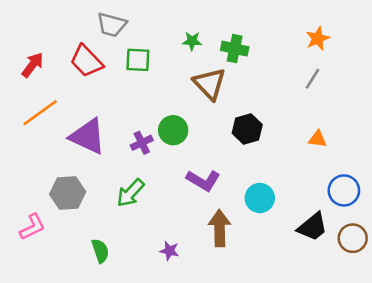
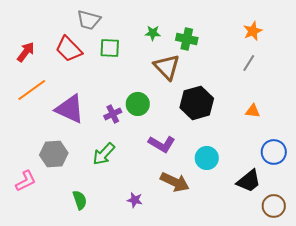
black hexagon: (247, 129) -> (197, 103), size x1.4
brown arrow: (220, 228) -> (175, 182), turned 116
brown circle: (353, 238) -> (274, 206), moved

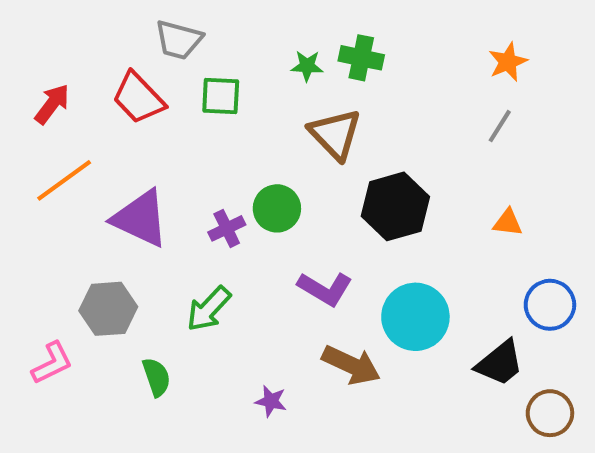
green cross: (187, 39) -> (361, 58), moved
cyan circle: (207, 158) -> (415, 317), size x1.4
green semicircle: (80, 200) -> (156, 377), moved

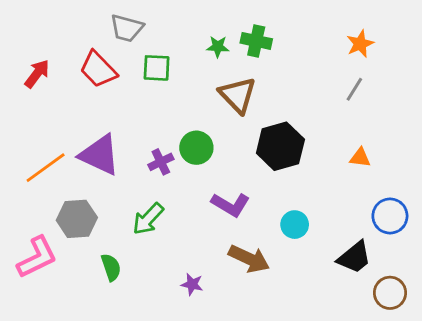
orange line: (64, 180) -> (46, 168), moved
cyan circle: (415, 317) -> (295, 225), size x0.6
pink L-shape: (52, 363) -> (37, 257), size x1.4

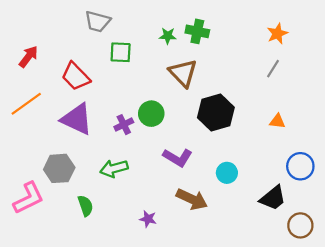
red trapezoid: (98, 69) -> (76, 76), moved
orange line: (46, 168) -> (26, 104), moved
green arrow: (148, 219) -> (114, 168), turned 32

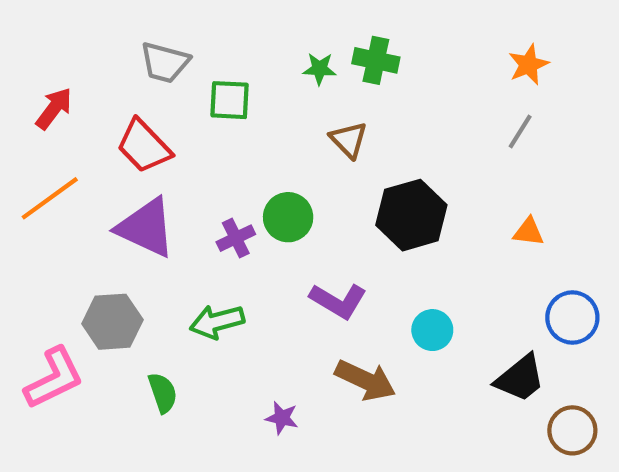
gray trapezoid: (98, 22) -> (165, 62), moved
brown triangle: (183, 73) -> (349, 140), size x0.7

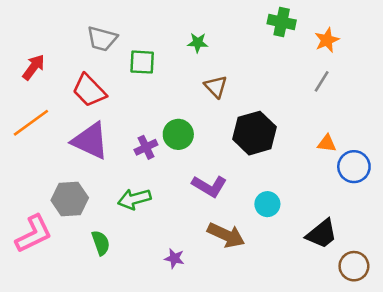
green cross: (376, 60) -> (282, 22), moved
blue circle: (572, 318) -> (354, 167), moved

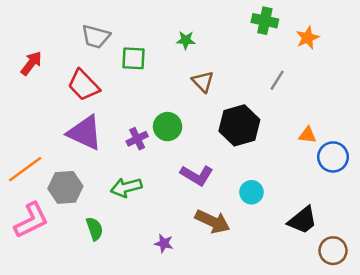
gray line: (322, 81) -> (277, 80), moved
orange line: (31, 123) -> (25, 169), moved

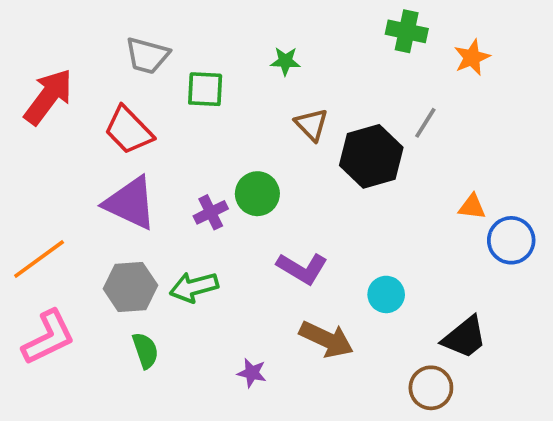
red arrow: (31, 63) -> (48, 97), size x1.5
black hexagon: (239, 125) -> (371, 156), moved
gray hexagon: (65, 187) -> (130, 287), moved
brown circle: (333, 251) -> (431, 388), moved

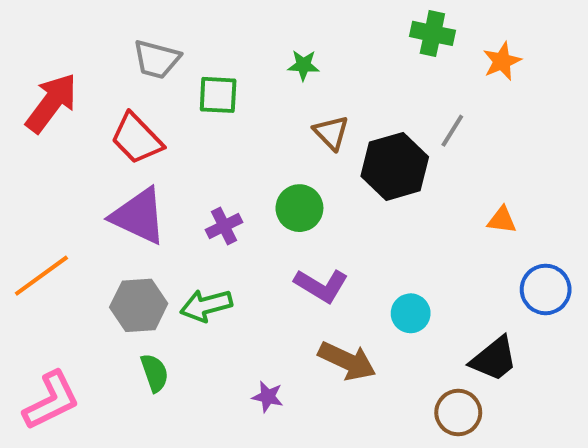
green circle: (257, 194) -> (299, 208), moved
blue circle: (511, 240) -> (546, 289), moved
pink L-shape: (48, 337) -> (51, 401), moved

